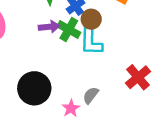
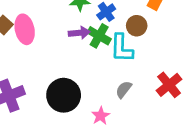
brown circle: (91, 19) -> (137, 26), moved
gray semicircle: (91, 95) -> (124, 89), moved

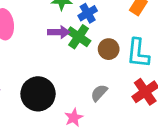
brown circle: (137, 26) -> (109, 49), moved
cyan L-shape: (122, 48) -> (138, 53), moved

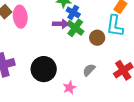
blue cross: (88, 13) -> (73, 12), moved, turned -32
cyan L-shape: (138, 53) -> (115, 26), moved

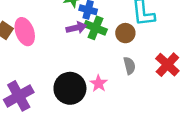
gray semicircle: (89, 70) -> (129, 66), moved, turned 136
pink star: (70, 88) -> (99, 83), moved

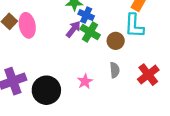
purple arrow: (76, 28) -> (73, 29), turned -48
black circle: (70, 88) -> (46, 90), moved

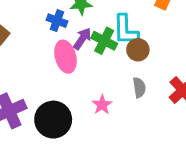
blue cross: (86, 15) -> (57, 21), moved
pink ellipse: (27, 25) -> (65, 57), moved
cyan L-shape: (134, 26) -> (126, 30), moved

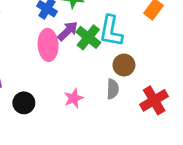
brown circle: (138, 50) -> (124, 65), moved
black circle: (53, 120) -> (24, 103), size x0.6

